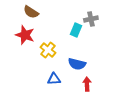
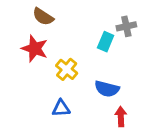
blue triangle: (54, 79) -> (61, 108), moved

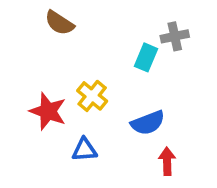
red star: (35, 49) -> (48, 111), moved
blue semicircle: (107, 89) -> (148, 123), turned -35

